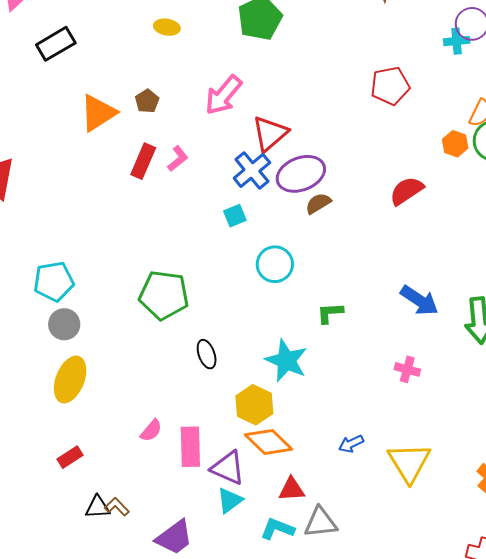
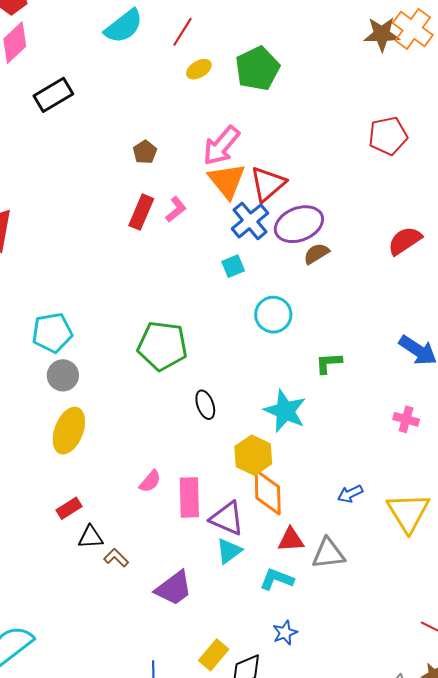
yellow ellipse: (167, 27) -> (199, 69), moved, turned -40
orange triangle: (98, 113) -> (227, 181), moved, turned -36
orange diamond: (269, 442) -> (268, 492), turned 45
black triangle: (98, 507) -> (91, 537), moved
gray triangle: (321, 522) -> (328, 554), moved

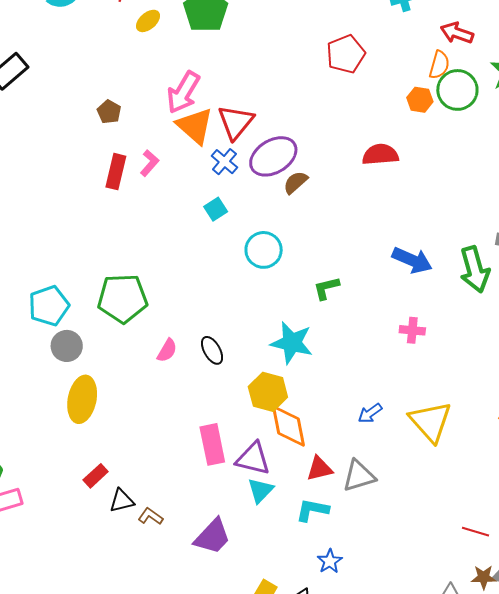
blue cross: (250, 221) -> (224, 162), size x0.7
red semicircle: (405, 241) -> (380, 155), turned 39
green pentagon: (162, 346) -> (123, 298), moved
pink semicircle: (150, 481) -> (167, 350), moved

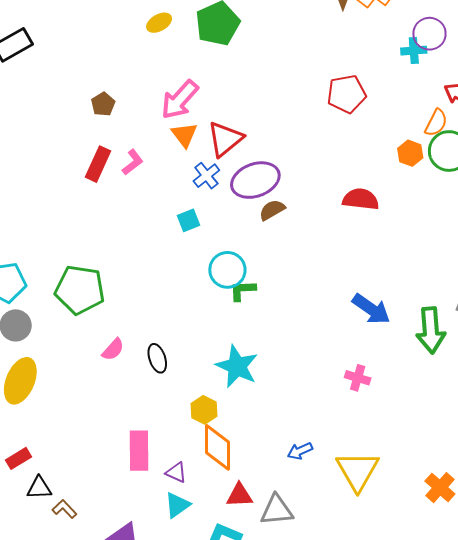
orange triangle: (195, 126) -> (184, 135), size x0.7
green L-shape: (326, 288) -> (243, 290), moved
yellow hexagon: (268, 392) -> (204, 410), size x0.7
purple triangle: (253, 459) -> (176, 472), size x0.6

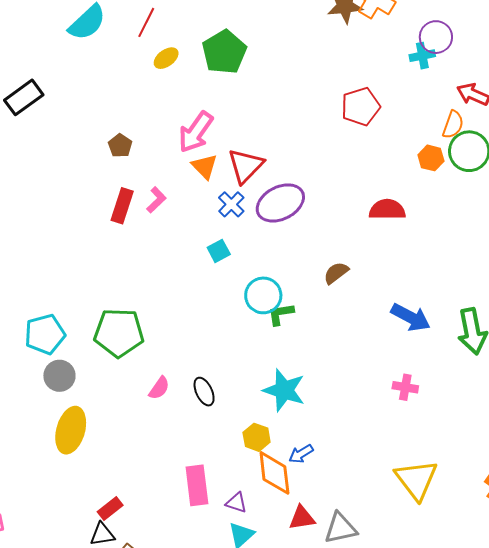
brown semicircle: (272, 210) -> (336, 273), moved
blue arrow: (300, 451) -> (301, 454), moved
red rectangle: (19, 458) -> (110, 509), moved

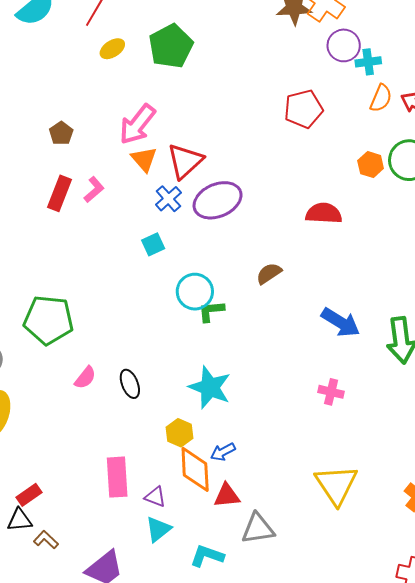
purple circle: (436, 37) -> (344, 45), moved
orange semicircle: (453, 125) -> (381, 98), moved
red triangle: (302, 518) -> (227, 495), moved

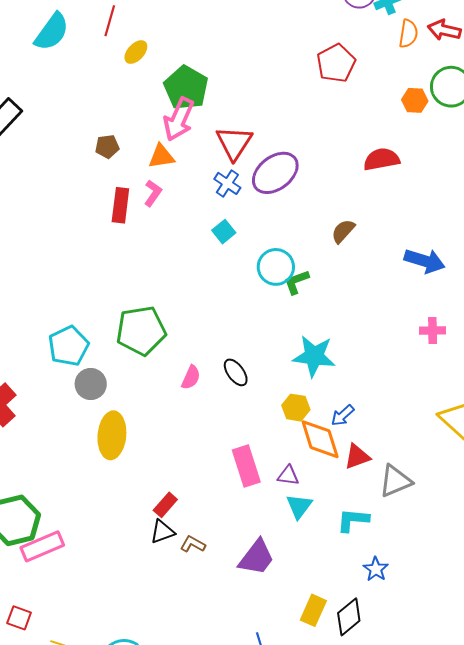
green pentagon: (171, 46) -> (186, 88), moved
brown pentagon: (61, 133) -> (107, 147), turned -30
orange triangle: (144, 159) -> (161, 156), moved, turned -44

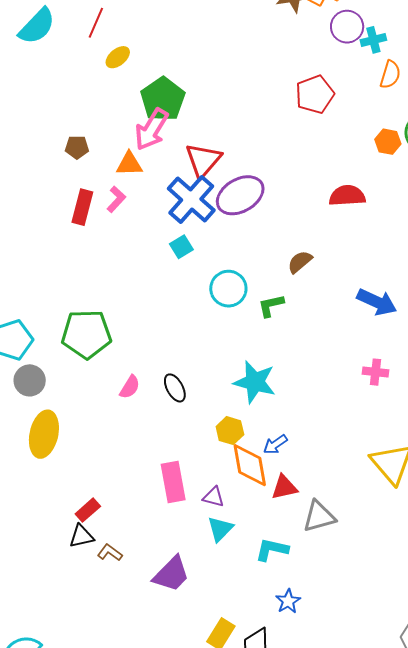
blue cross: (227, 183) -> (191, 199), size x1.8
green L-shape: (296, 282) -> (271, 306), moved

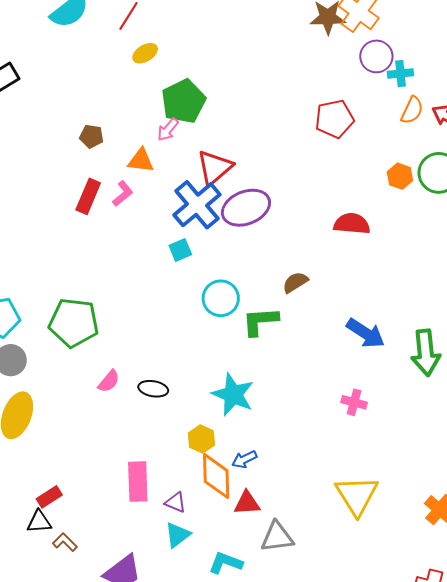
pink arrow: (152, 129) -> (168, 130), size x0.6
green L-shape: (271, 306) -> (260, 321), size x1.4
black ellipse: (175, 388) -> (153, 389), turned -60

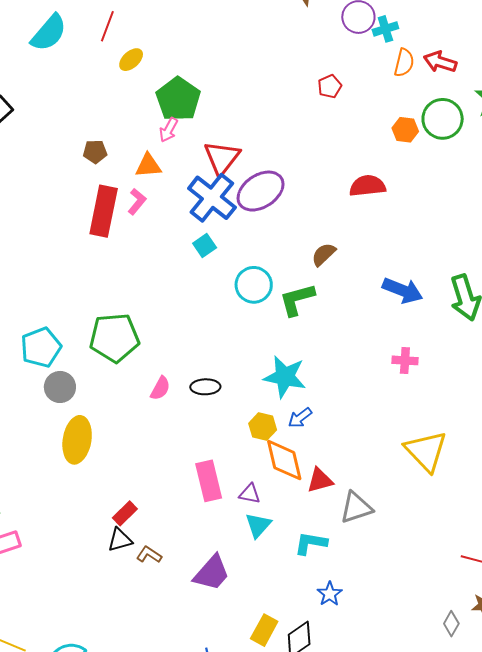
red pentagon: (334, 119) -> (330, 86), size x0.6
red rectangle: (88, 196) -> (104, 211), size x1.4
blue arrow: (244, 459) -> (300, 418), moved

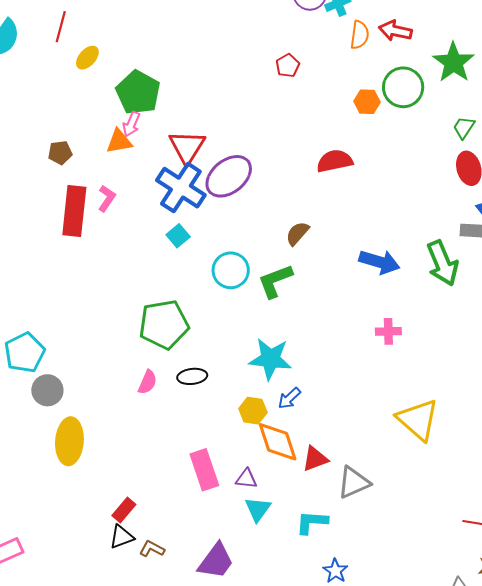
orange triangle: (148, 166) -> (119, 141), moved
green pentagon: (114, 338) -> (164, 324), moved

